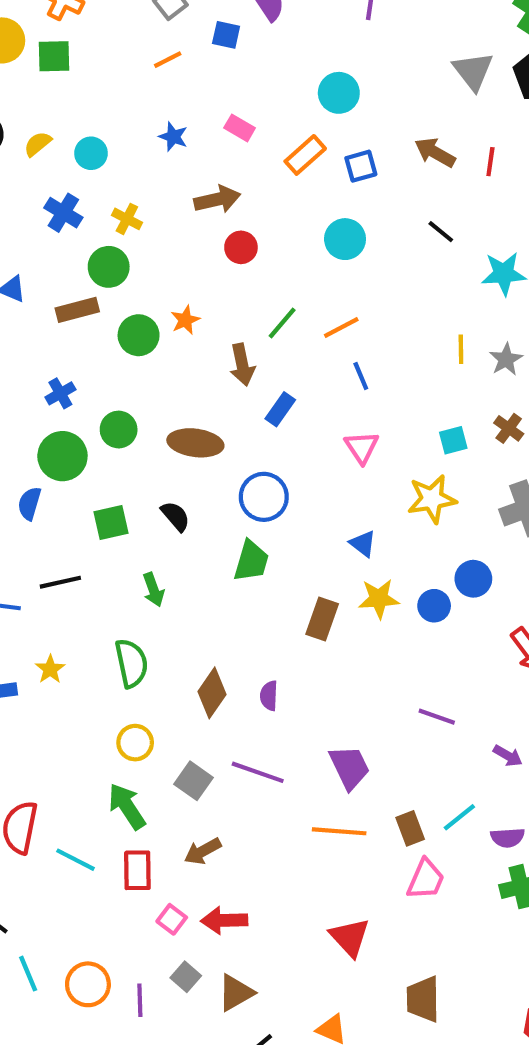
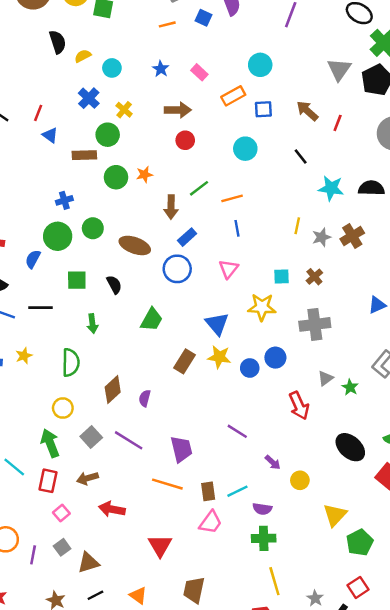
blue circle: (264, 497) -> (177, 269), moved
blue triangle: (363, 544) -> (217, 324), size x1.5
red arrow: (224, 920) -> (112, 509), moved

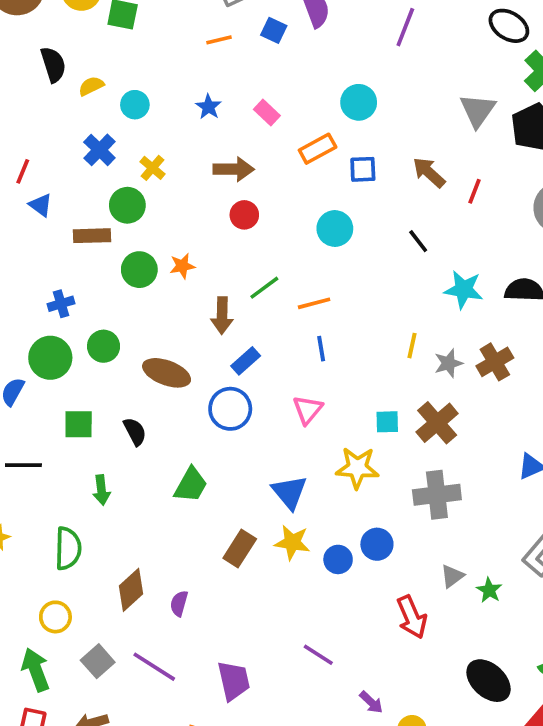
brown cross: (314, 277) -> (437, 423), size x1.6

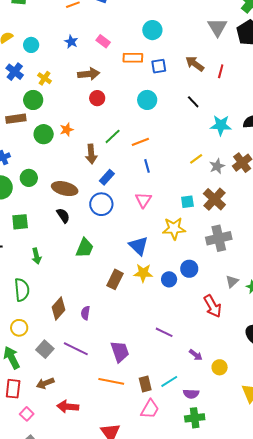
orange rectangle: (318, 149) -> (133, 58), turned 36
yellow line: (412, 346) -> (196, 159), turned 48
black semicircle: (135, 432) -> (63, 216), moved

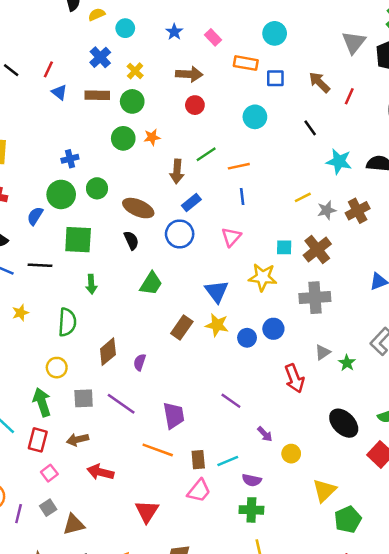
green circle: (33, 100) -> (132, 101), moved
brown rectangle: (16, 119) -> (97, 95), moved
green square: (20, 222) -> (78, 240), size x1.4
gray square: (45, 349) -> (84, 398), turned 36

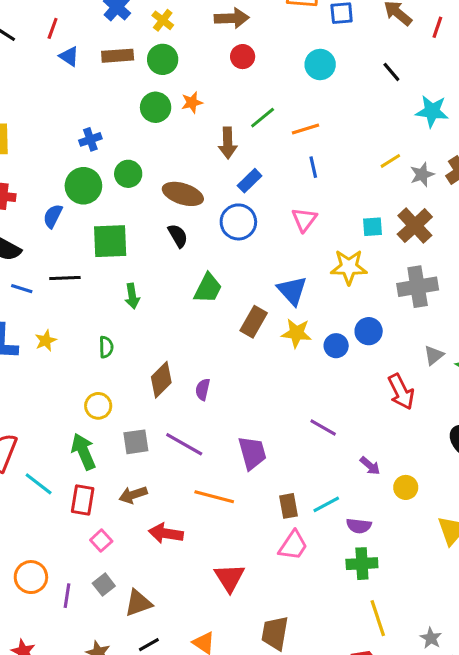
green semicircle: (67, 322) -> (106, 347), size x0.6
brown rectangle: (182, 327) -> (254, 322), moved
orange line: (158, 450) -> (214, 497), moved

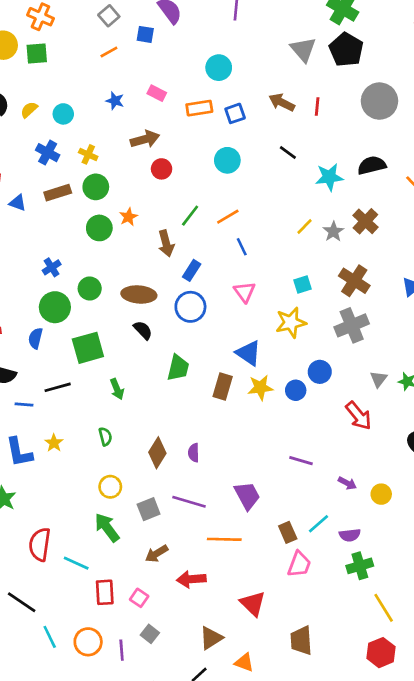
brown cross: (415, 226) -> (354, 281), moved
red rectangle: (83, 500) -> (105, 592), moved
brown triangle: (138, 603) -> (211, 638), moved

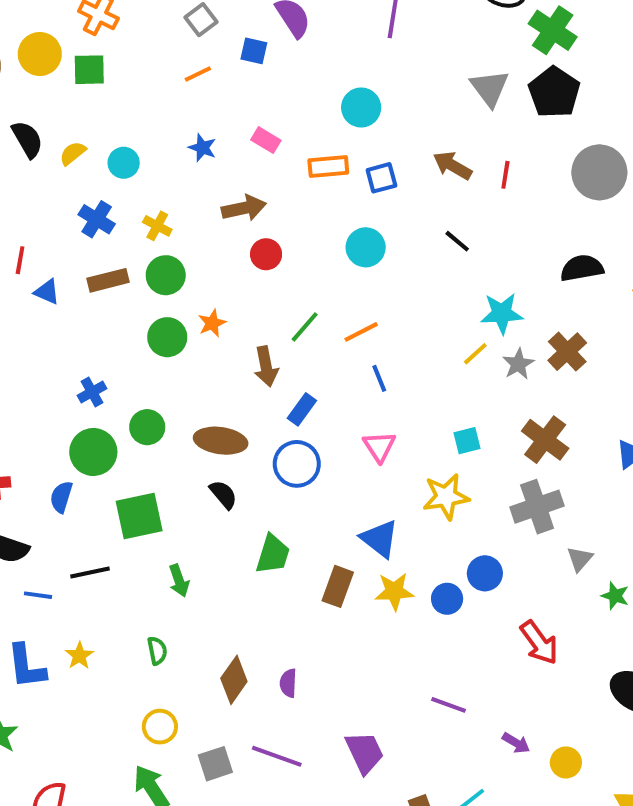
cyan star: (329, 177) -> (502, 313), moved
gray triangle: (379, 379) -> (580, 559), moved

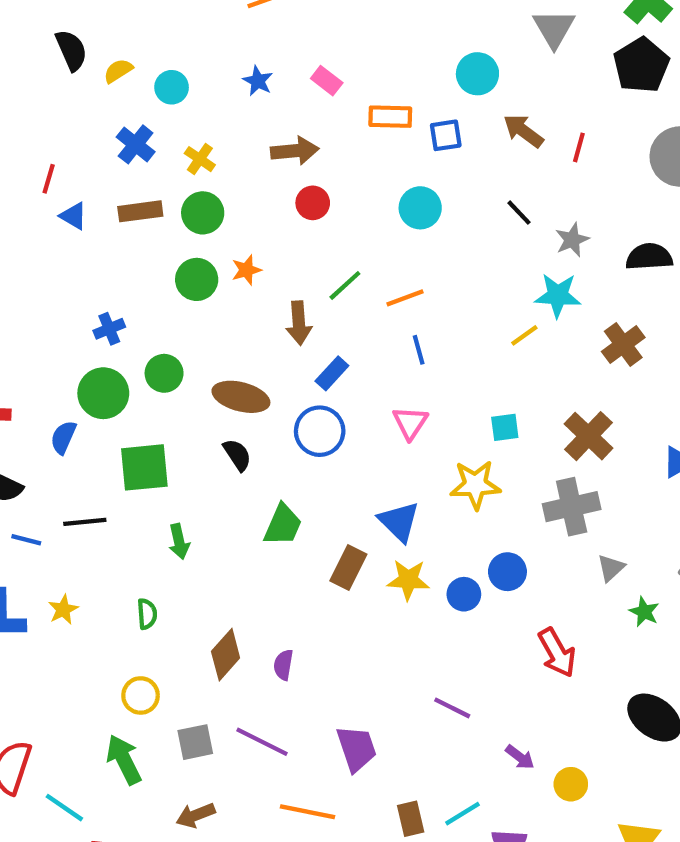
gray triangle: (490, 88) -> (554, 28), moved
cyan circle: (361, 107) -> (477, 74), moved
gray star: (518, 364) -> (572, 240), moved

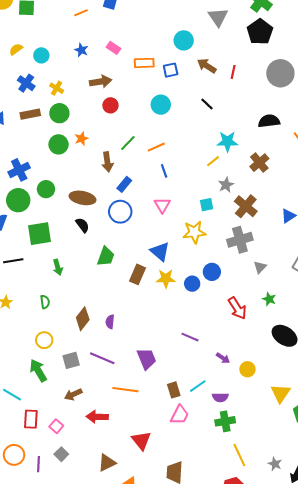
gray star: (572, 240) -> (226, 185), moved
blue cross: (109, 329) -> (19, 170), size x1.5
green star: (644, 612) -> (269, 299), moved

